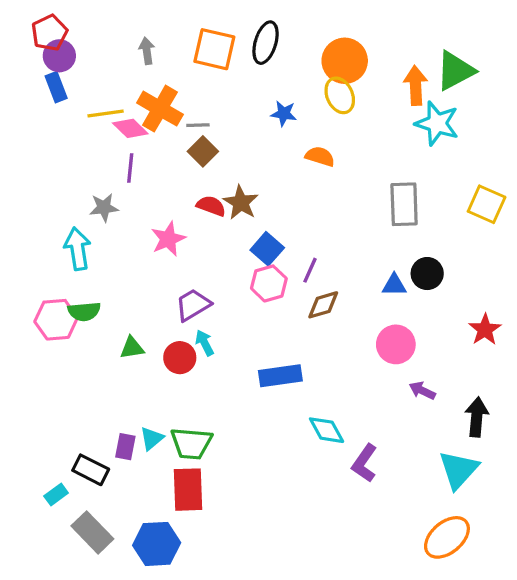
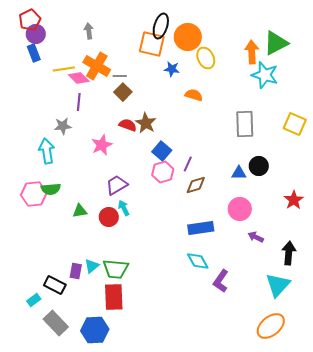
orange square: (214, 49) -> (152, 44), moved
orange circle: (345, 61) -> (188, 37), moved
blue rectangle: (280, 376) -> (201, 228), moved

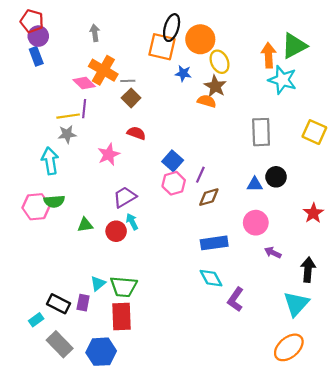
red pentagon: (30, 20) -> (32, 21), turned -30
yellow line: (64, 69) -> (68, 116), moved
brown star: (146, 123) -> (215, 86), moved
purple rectangle: (76, 271) -> (83, 303), moved

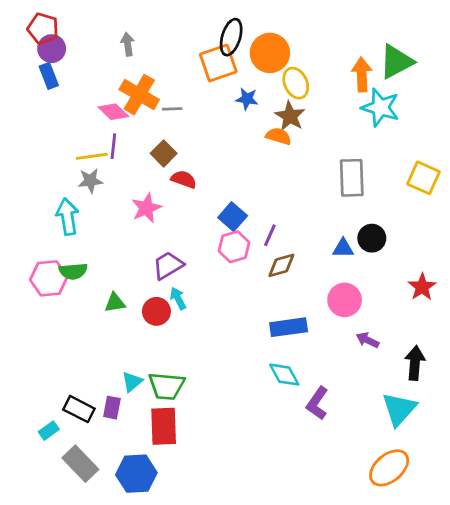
orange square: (162, 47) -> (218, 63), turned -32
brown square: (131, 98) -> (164, 153), moved

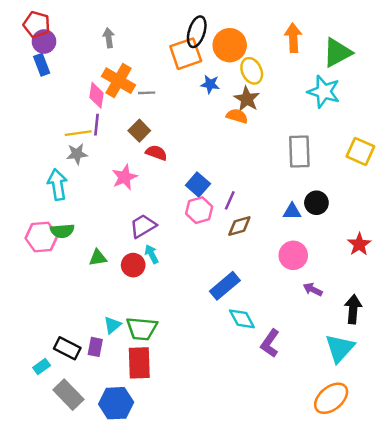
orange arrow: (362, 74) -> (293, 38), moved
pink diamond: (113, 112) -> (97, 95), turned 55
blue rectangle: (289, 327) -> (225, 286), moved, turned -32

